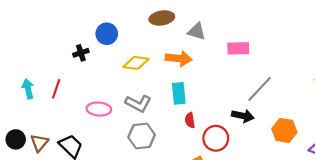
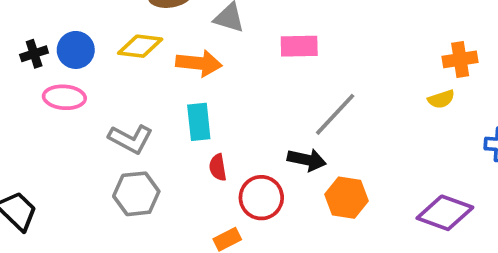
blue circle: (107, 34) -> (76, 50), moved
yellow diamond: (136, 63) -> (140, 46), moved
pink ellipse: (99, 109) -> (64, 97), moved
orange hexagon: (284, 130) -> (346, 198), moved

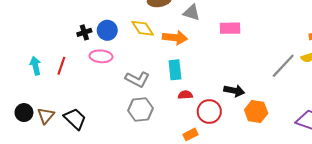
yellow diamond: (140, 46) -> (143, 28), turned 50
gray line: (335, 114) -> (283, 66), moved
red semicircle: (218, 167) -> (185, 95), turned 96

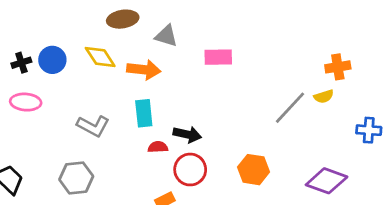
pink ellipse: (101, 56) -> (26, 102), moved
black arrow: (234, 91) -> (187, 134), moved
gray hexagon: (141, 109) -> (76, 178), moved

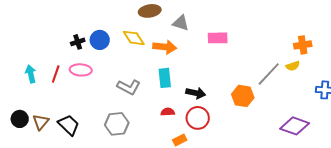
red semicircle: (158, 147) -> (168, 112), moved
orange hexagon: (253, 170) -> (243, 96), moved

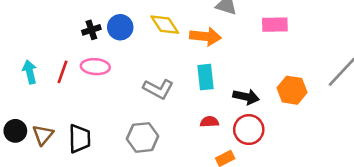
orange hexagon: (243, 96) -> (292, 90), moved
black trapezoid: (69, 125) -> (80, 139), turned 45

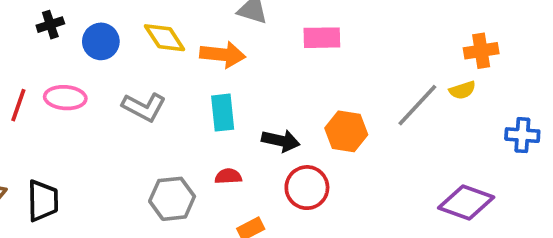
black cross: (91, 30) -> (50, 25), moved
gray L-shape: (158, 89) -> (144, 107), moved
red circle: (249, 130) -> (307, 188), moved
gray hexagon: (143, 137) -> (172, 199), moved

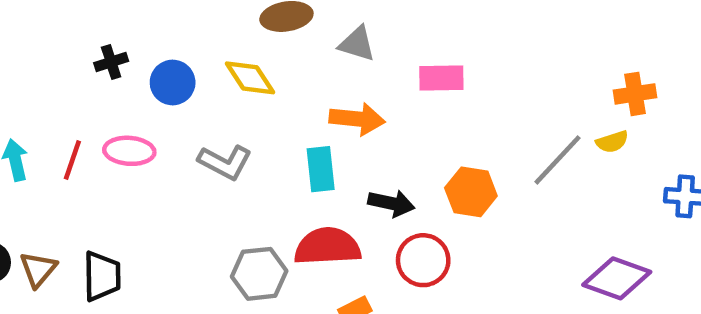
orange arrow: (223, 55) -> (357, 119), moved
red semicircle: (228, 176) -> (327, 247), size x2.0

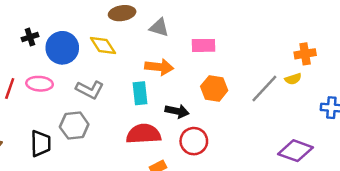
blue circle: (173, 83) -> (62, 48), size x1.4
orange hexagon: (471, 192) -> (214, 88), moved
gray hexagon: (259, 274) -> (74, 126), moved
black trapezoid: (102, 276) -> (41, 143), moved

